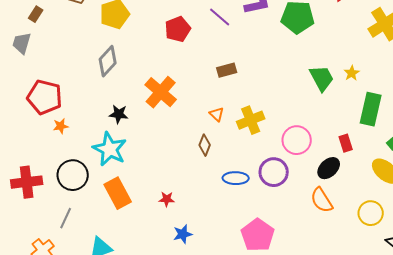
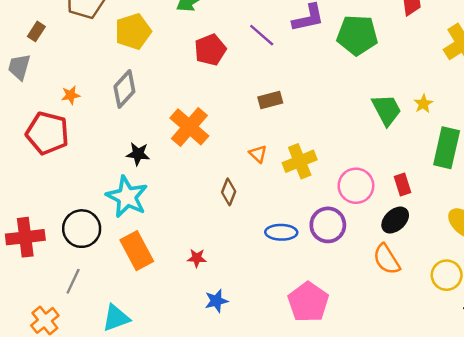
orange star: (61, 126) -> (71, 95), moved
red rectangle: (346, 143) -> (403, 185), moved
brown diamond: (205, 145) -> (229, 192), moved

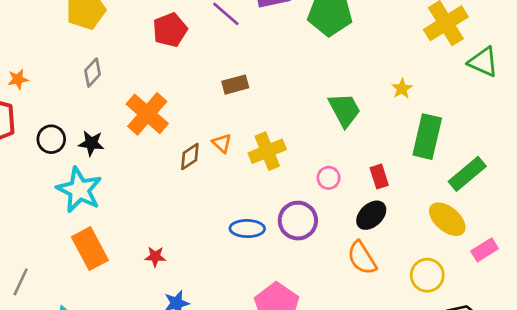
gray diamond: (124, 89) -> (93, 73), moved, size x0.7
green trapezoid: (387, 110) -> (345, 110), moved
pink circle: (356, 186) -> (329, 178), size x0.6
brown diamond: (229, 192) -> (190, 157), moved, turned 35
black circle: (82, 229) -> (51, 139), moved, size x0.7

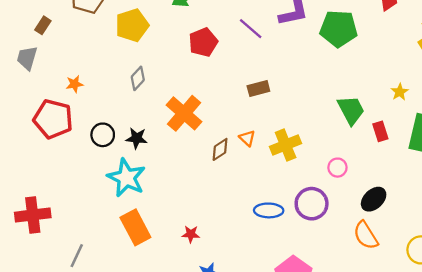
red rectangle: (379, 177) -> (380, 131), moved

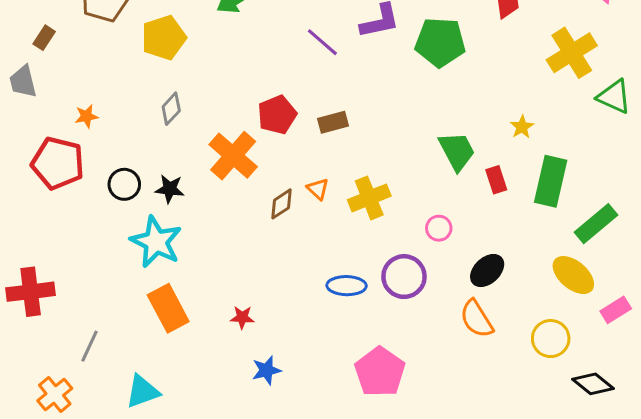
red pentagon: (203, 42) -> (277, 115), moved
gray trapezoid: (27, 58) -> (23, 82), turned -30

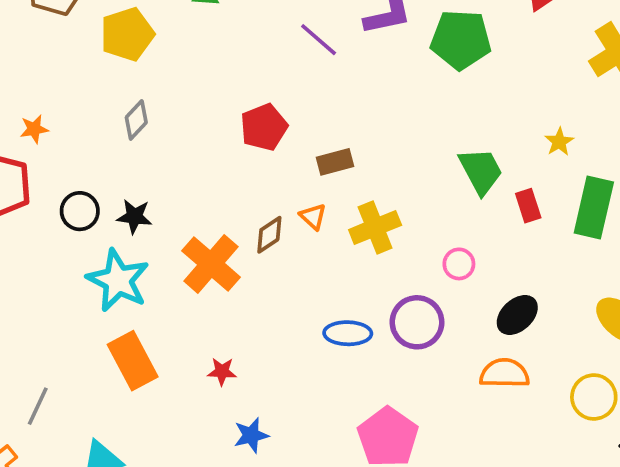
brown rectangle: (333, 122) -> (335, 162), moved
orange cross: (233, 156) -> (211, 264), moved
orange semicircle: (477, 319) -> (504, 373), turned 123

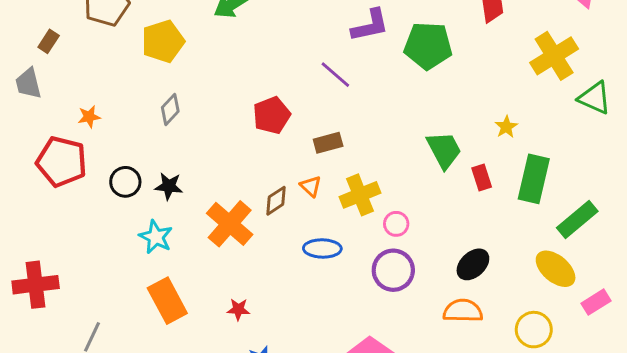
purple line: (319, 40) -> (335, 75), moved
pink circle: (459, 264) -> (396, 224), moved
cyan star: (118, 280) -> (156, 237), size x0.7
blue ellipse: (348, 333) -> (322, 248), moved

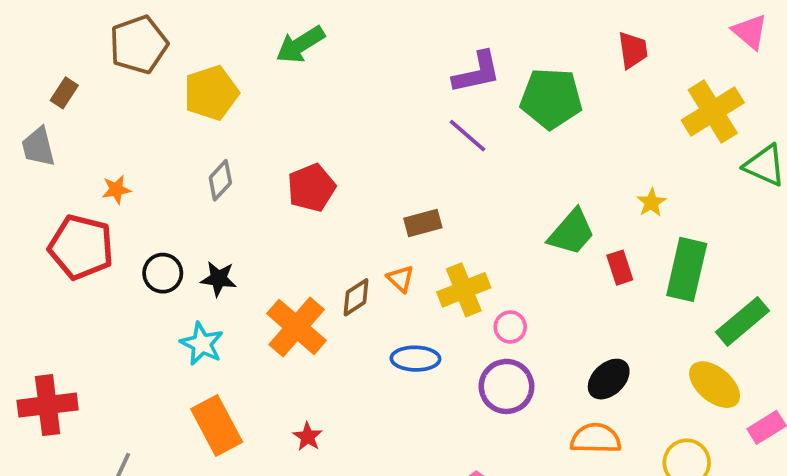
purple line: (335, 75) -> (467, 136), moved
red pentagon: (272, 115) -> (311, 188), moved
green trapezoid: (444, 150) -> (572, 232), turned 69
red star: (238, 309) -> (308, 437), turned 30

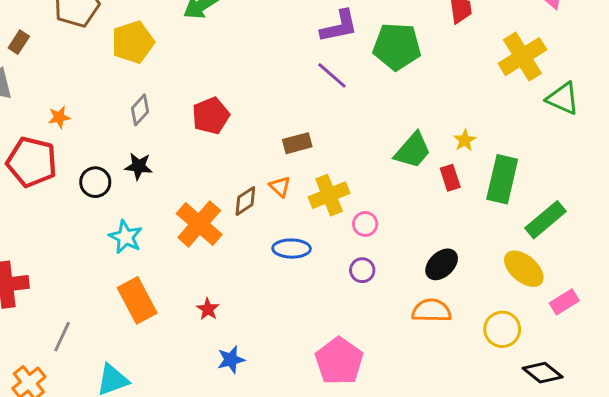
yellow star: (651, 203) -> (465, 140), moved
black star: (218, 279) -> (139, 166), moved
purple circle: (506, 386) -> (362, 270), size x0.6

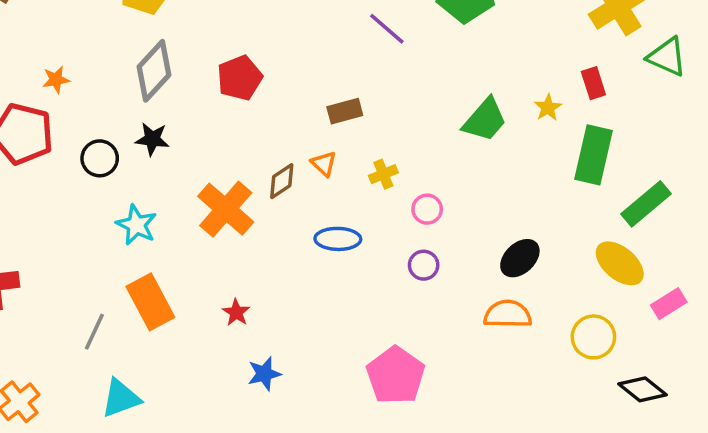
gray diamond: (140, 110) -> (154, 71), size x1.6
red rectangle: (450, 178) -> (593, 83), moved
yellow cross: (329, 195) -> (383, 174), size x0.6
gray line: (62, 337) -> (94, 332), moved

